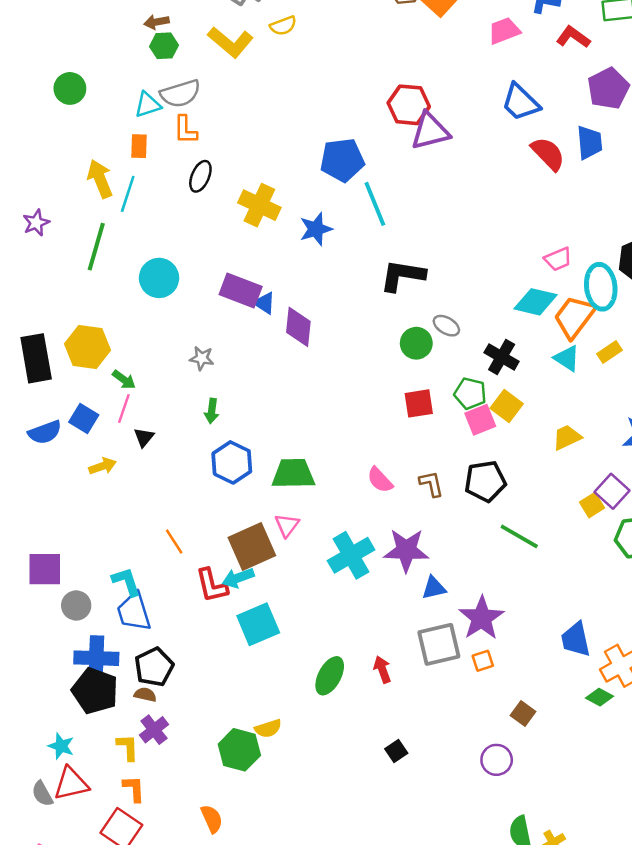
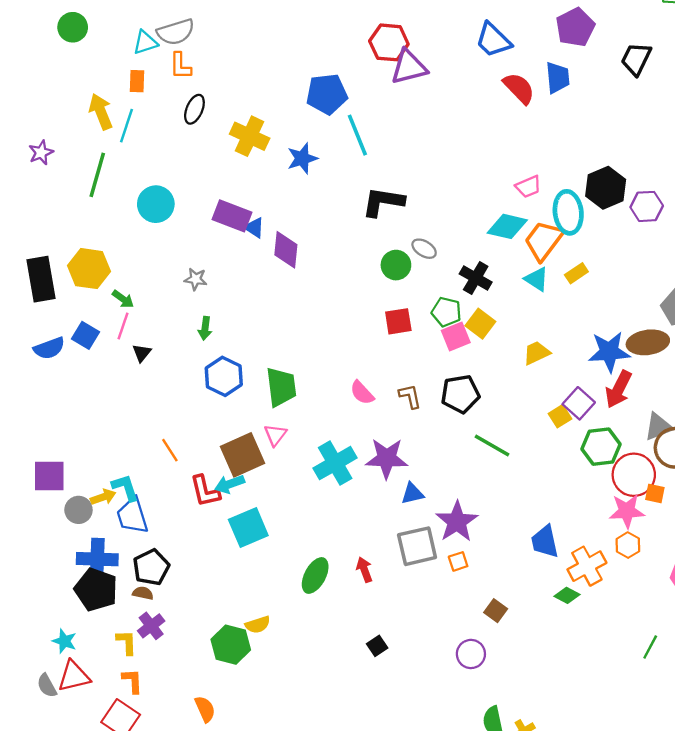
yellow arrow: (103, 466) -> (103, 497), moved
green trapezoid: (293, 474) -> (281, 387), turned 84

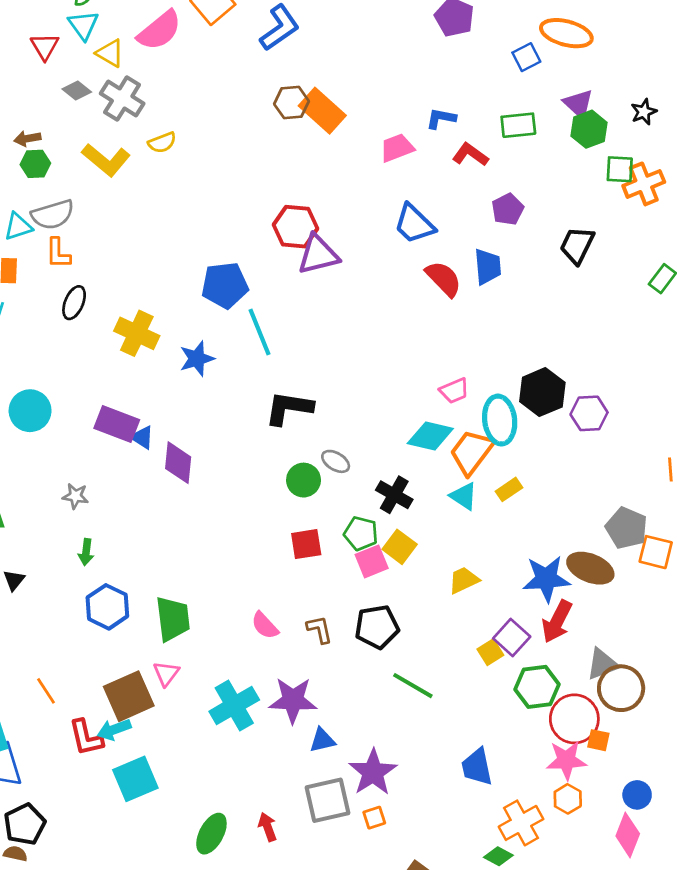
purple pentagon: (575, 27) -> (508, 209), size x0.7
brown ellipse: (648, 342) -> (590, 568), turned 30
blue trapezoid: (545, 542) -> (477, 767), moved

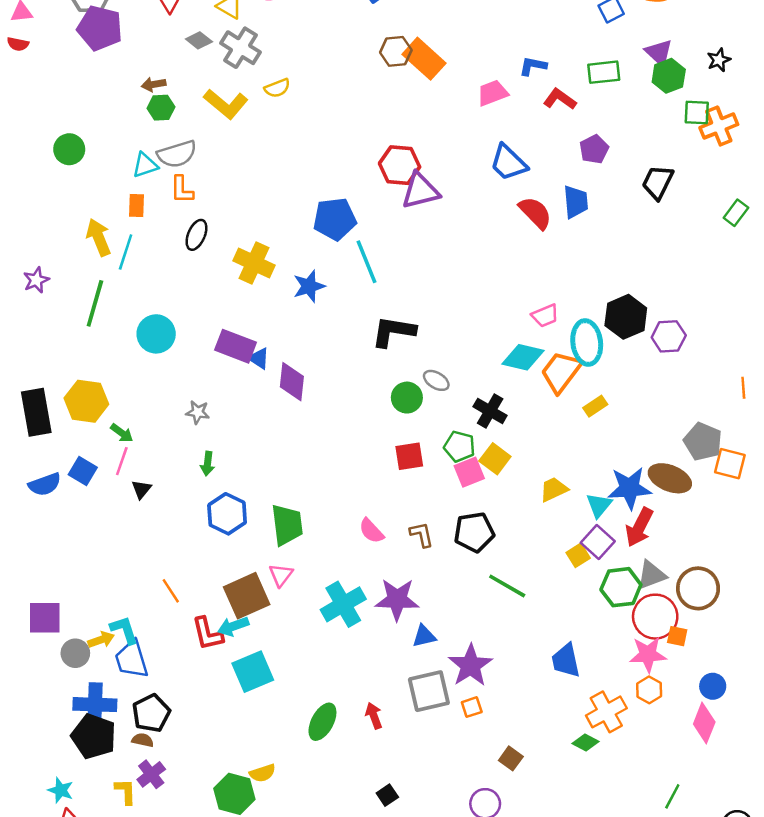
cyan triangle: (464, 496) -> (599, 505), moved, turned 36
gray triangle: (602, 664) -> (652, 575), moved

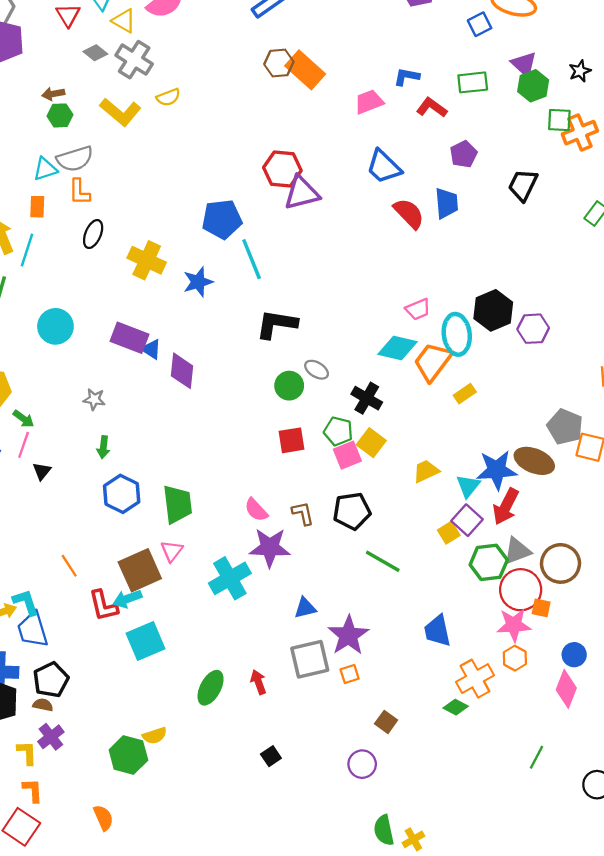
purple star: (397, 599) -> (270, 548), moved

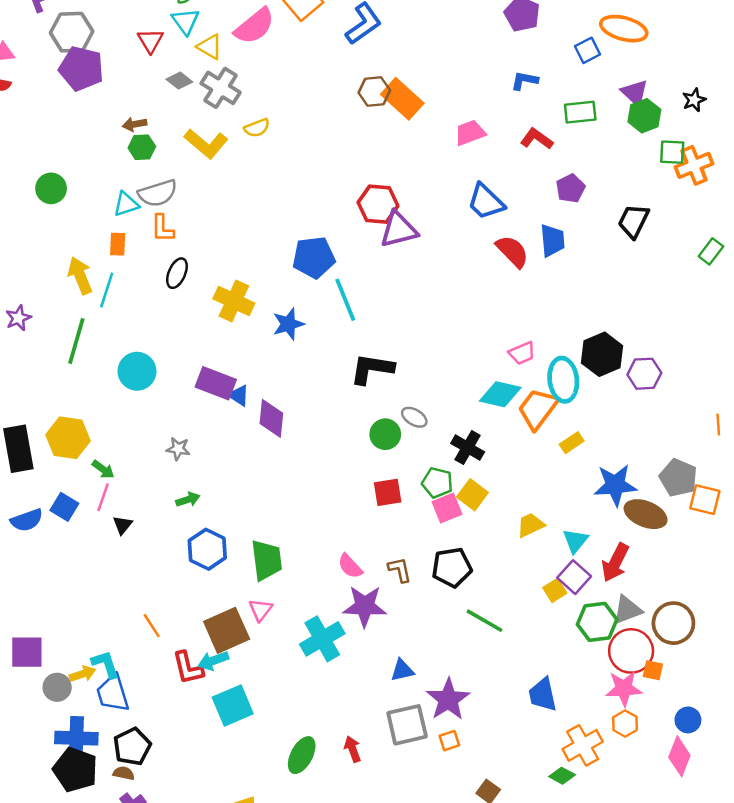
blue L-shape: (407, 77) -> (524, 81), moved
green arrow: (103, 447) -> (188, 500), turned -115
blue star: (497, 470) -> (615, 485), moved

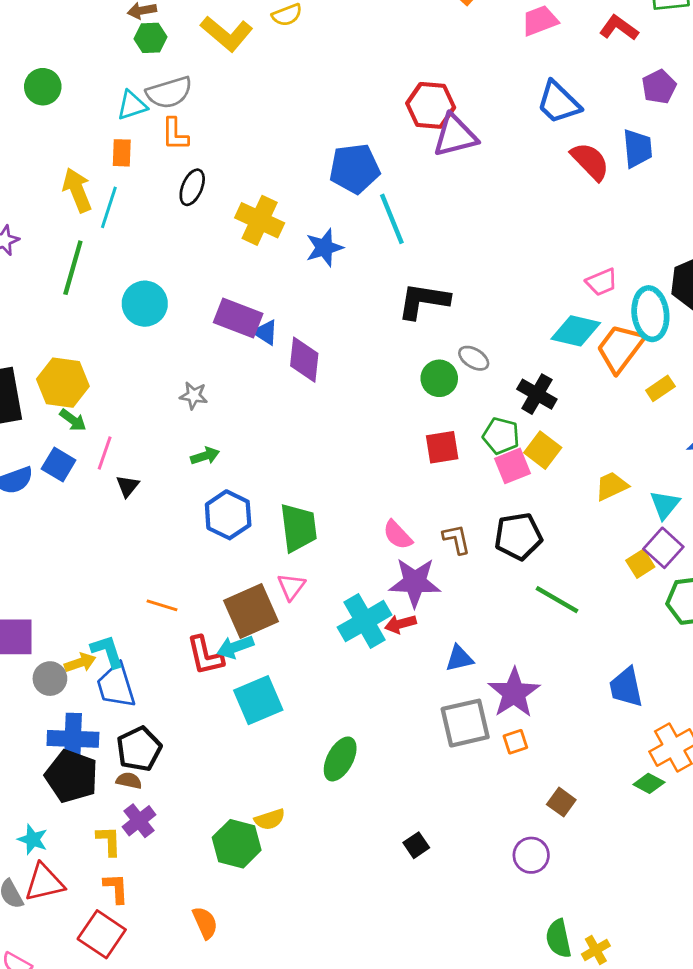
green arrow: (103, 469) -> (73, 420), moved
orange line: (152, 626) -> (162, 605), turned -40
red arrow: (353, 749) -> (400, 624), moved, turned -85

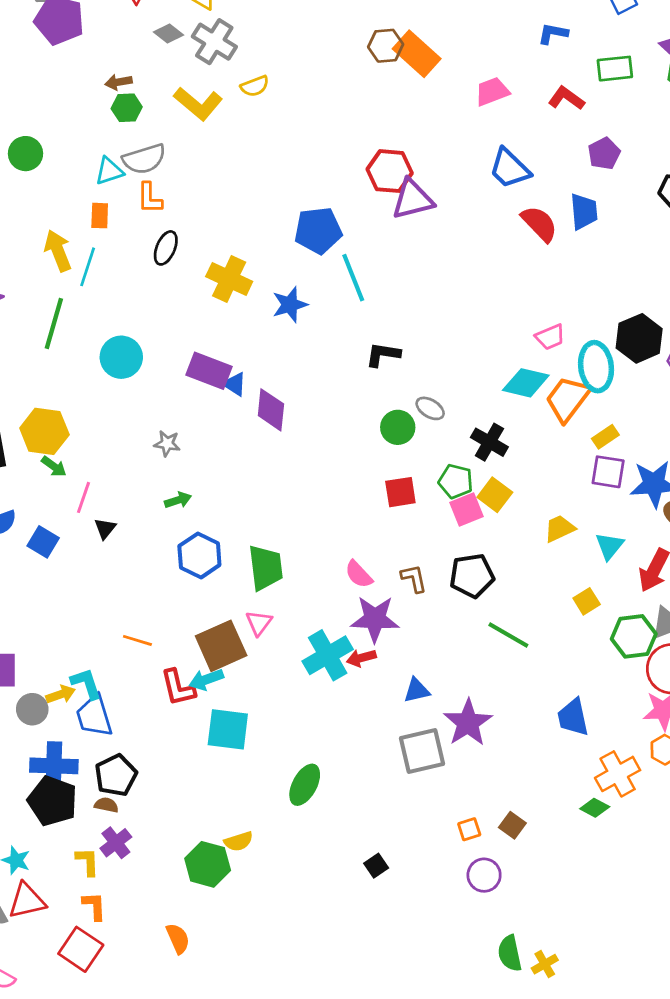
black L-shape: (423, 301) -> (383, 355), size x0.7
blue square: (59, 465) -> (43, 542), moved
purple square: (663, 548) -> (608, 472), moved, turned -33
cyan square: (258, 700) -> (228, 729), turned 30
orange square: (515, 742) -> (469, 829), moved

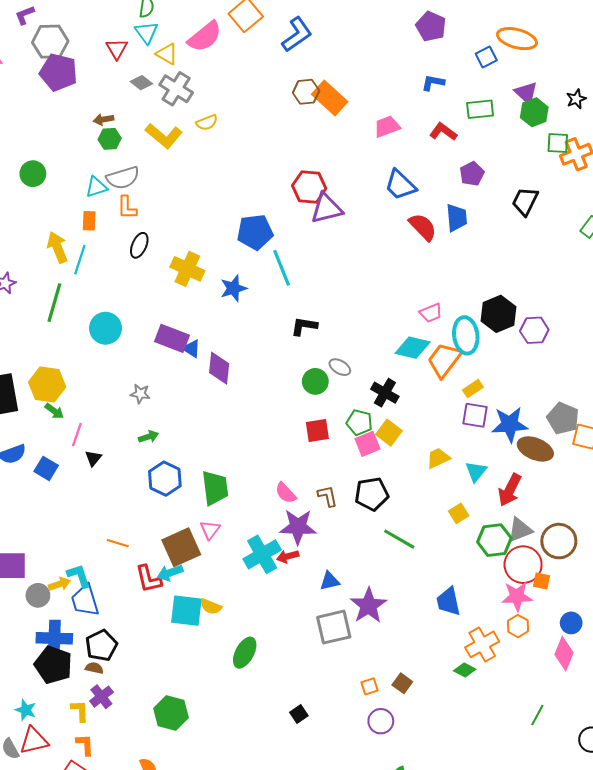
yellow semicircle: (239, 841) -> (211, 607), moved, turned 40

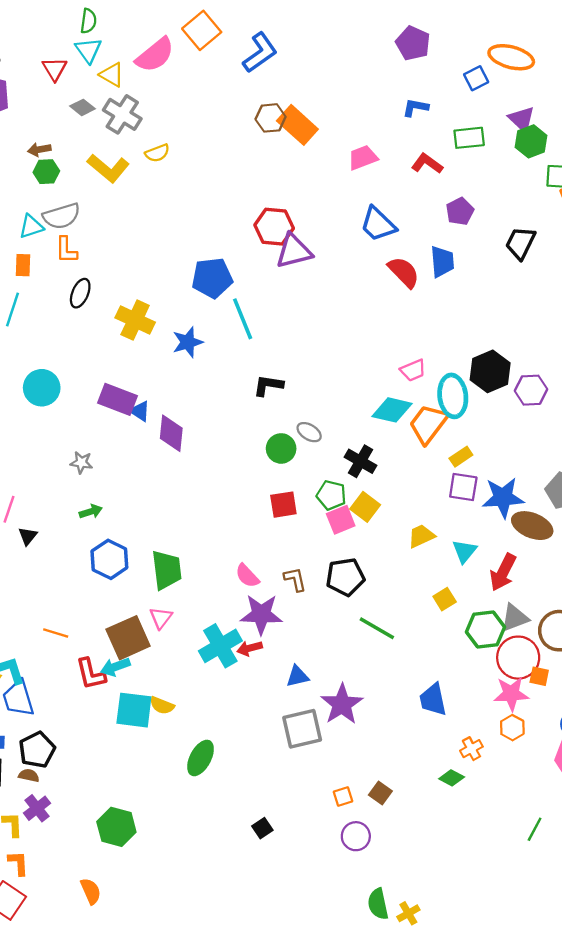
orange cross: (482, 644) -> (471, 749), size x0.6

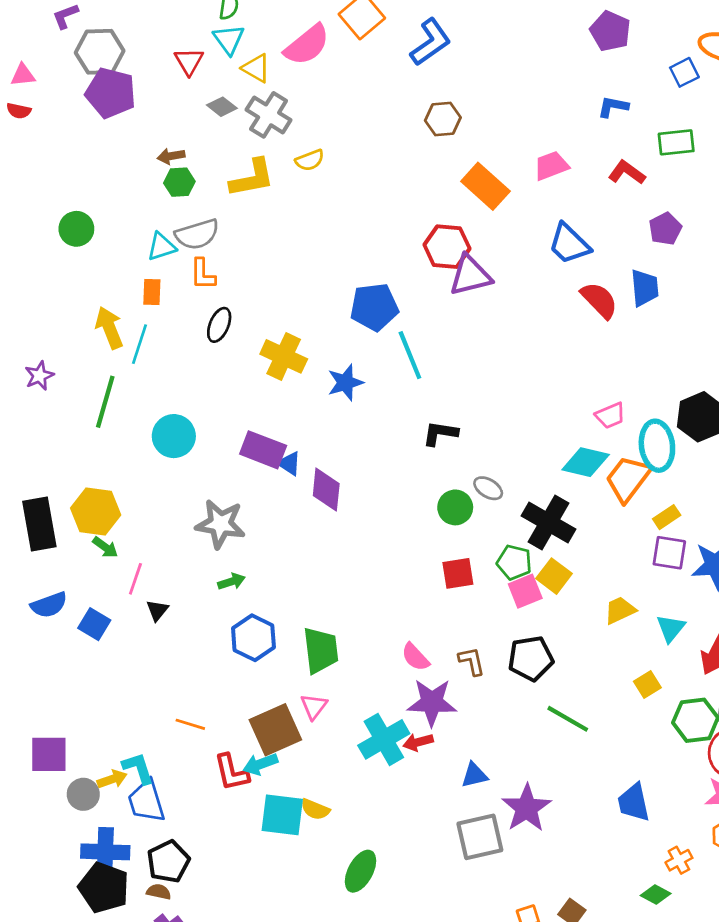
orange rectangle: (297, 125) -> (485, 186), moved
yellow L-shape: (108, 168) -> (252, 178), turned -51
black cross: (361, 461) -> (549, 523), size x1.4
gray star: (81, 462) -> (221, 524), size x1.8

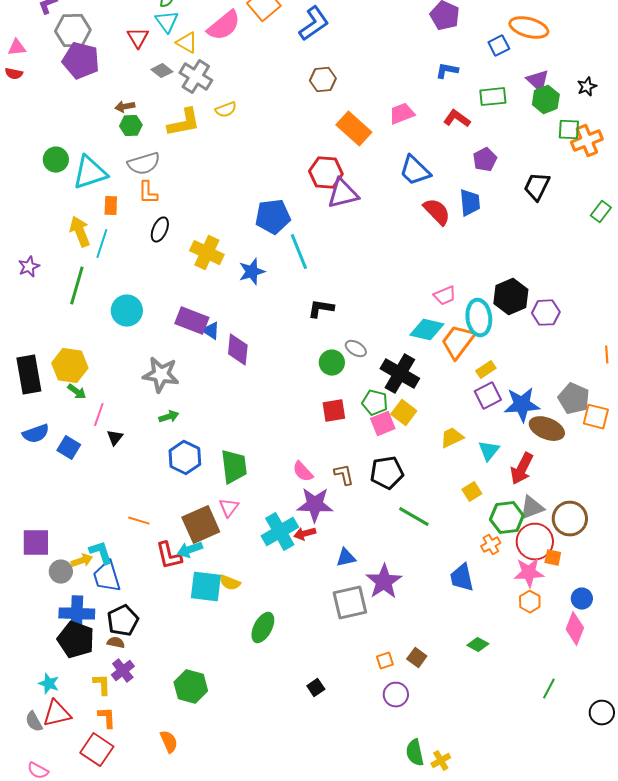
cyan triangle: (161, 247) -> (90, 173), moved, size x1.6
purple square: (669, 553) -> (488, 396), turned -36
orange cross: (679, 860) -> (491, 545), moved

